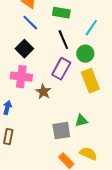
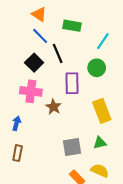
black line: (63, 40) -> (58, 53), moved
purple rectangle: (61, 69) -> (72, 83), turned -30
yellow rectangle: (90, 81) -> (102, 111), moved
green triangle: (81, 121) -> (100, 143), moved

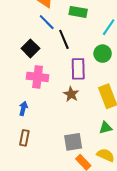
black square: (34, 63) -> (30, 48), moved
brown star: (54, 107) -> (71, 94), moved
gray square: (72, 147) -> (73, 142), moved

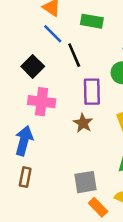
blue arrow: (23, 108) -> (24, 141), size x1.6

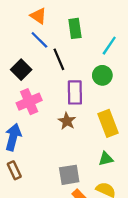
green rectangle: (92, 21) -> (75, 28), turned 72
pink cross: (42, 102) -> (29, 102), turned -30
brown rectangle: (25, 177) -> (14, 170), turned -36

